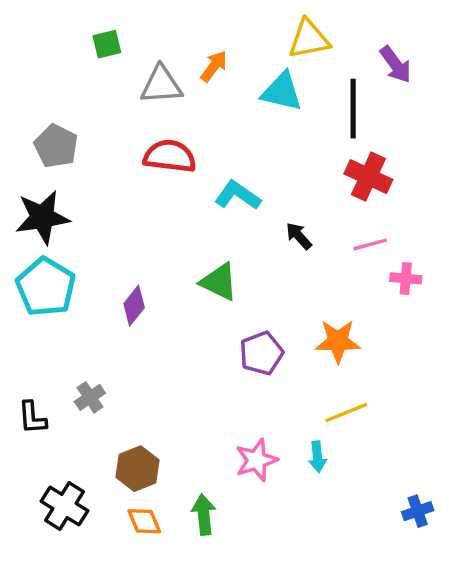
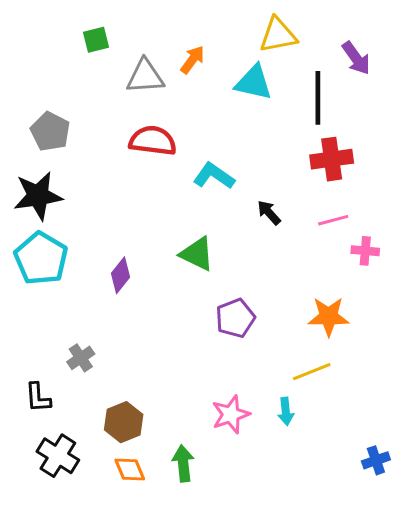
red cross: (368, 177) -> (332, 159), turned -33
orange star: (338, 341) -> (329, 317), moved
black L-shape: (32, 418) -> (38, 398), moved

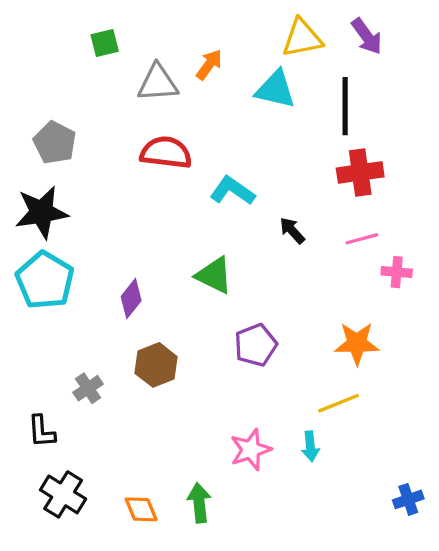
purple arrow: (356, 58) -> (367, 36), moved
brown hexagon: (124, 422) -> (156, 365), moved

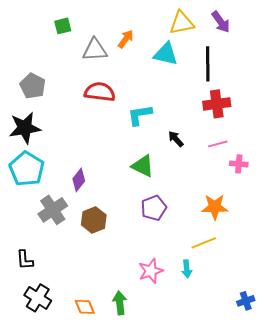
cyan L-shape: (232, 191) -> (140, 115), turned -44
green triangle: (214, 275) -> (143, 166), moved
gray cross: (88, 388) -> (53, 210), moved, size x1.6

